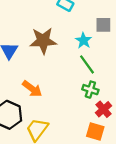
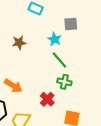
brown star: (43, 41) -> (19, 43), size x0.6
red cross: (104, 109) -> (47, 99), moved

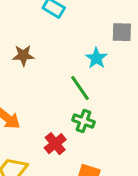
gray square: (71, 24) -> (122, 32), moved
cyan star: (55, 39) -> (96, 58), moved

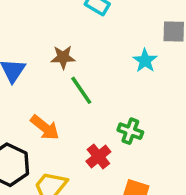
green line: (80, 88) -> (81, 90), moved

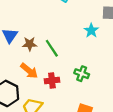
brown star: (63, 57) -> (30, 44), moved
red cross: (98, 156) -> (52, 81), moved, turned 32

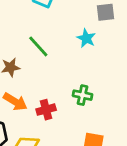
green line: (52, 48) -> (38, 46), moved

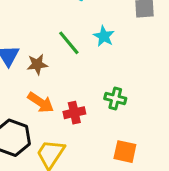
cyan star: (86, 38) -> (104, 36), moved

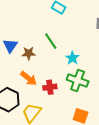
cyan star: (104, 36) -> (72, 58), moved
green cross: (115, 98) -> (78, 80), size x1.5

